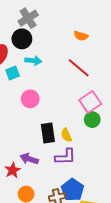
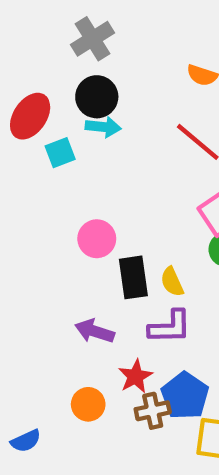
black circle: (22, 39) -> (97, 97), moved
pink circle: (30, 99) -> (97, 239), moved
red star: (13, 170) -> (135, 376), moved

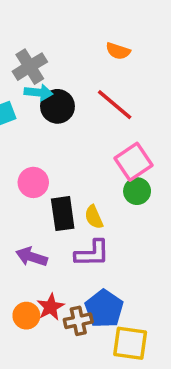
gray cross: (92, 39) -> (30, 67), moved
black circle: (97, 97) -> (57, 106), moved
red star: (135, 376) -> (51, 307), moved

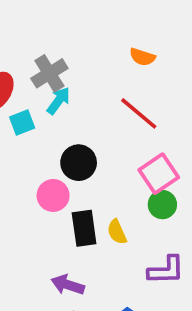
cyan arrow: (38, 93) -> (59, 101), turned -60
black circle: (57, 106) -> (79, 163), moved
purple L-shape: (92, 253) -> (166, 270), moved
purple arrow: (32, 257) -> (68, 285), moved

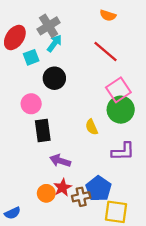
black circle: (79, 163) -> (54, 78), moved
pink circle: (53, 195) -> (31, 104), moved
green circle: (162, 205) -> (121, 110), size x1.5
black rectangle: (84, 228) -> (43, 131), moved

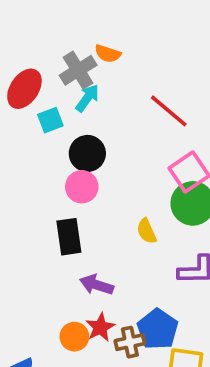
orange semicircle: (108, 15) -> (108, 54), moved
pink circle: (31, 104) -> (82, 187), moved

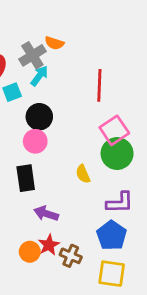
red line: (169, 111) -> (99, 85), turned 52
blue pentagon: (158, 329) -> (112, 235), moved
brown cross: (130, 342) -> (71, 256), turned 35

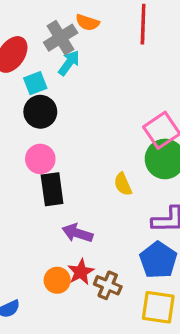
red line: (99, 85) -> (143, 24), moved
black circle: (39, 117) -> (40, 112), moved
pink circle: (35, 141) -> (40, 159), moved

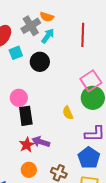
red line: (143, 24) -> (83, 35), moved
cyan arrow: (69, 63) -> (48, 36), moved
black circle: (40, 112) -> (40, 62), moved
red star: (81, 272) -> (27, 145), moved

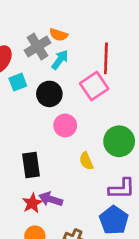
pink square: (91, 81) -> (94, 86), moved
pink circle: (19, 98) -> (65, 125), moved

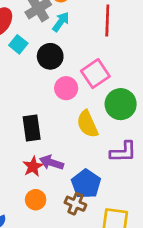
cyan square: (18, 82) -> (18, 44), turned -30
pink square: (94, 86) -> (95, 74), moved
yellow semicircle: (86, 161) -> (87, 124), size x1.5
blue pentagon: (114, 220) -> (86, 184), moved

